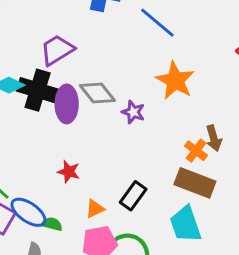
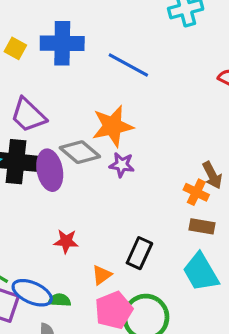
purple trapezoid: (57, 50) -> (28, 115), turned -93
orange star: (175, 81) -> (113, 126), moved, turned -30
brown rectangle: (195, 183) -> (202, 226), size x0.6

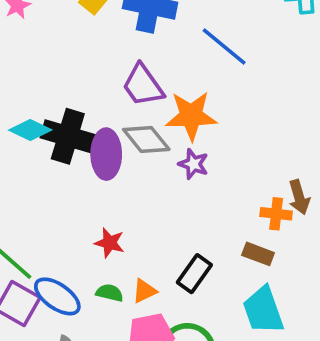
purple trapezoid: (28, 115) -> (143, 85), moved
orange cross: (196, 192) -> (276, 214), turned -30
brown rectangle: (202, 226) -> (258, 254), moved
green semicircle: (59, 300) -> (110, 293), moved

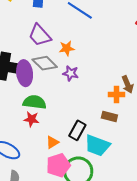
orange star: (191, 116) -> (67, 48), size x0.6
green semicircle: (110, 293) -> (34, 102), moved, size x1.6
cyan trapezoid: (263, 310) -> (97, 145), moved, turned -44

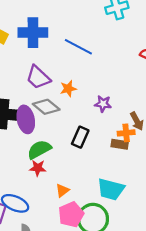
purple star: (71, 73) -> (103, 104), moved
green semicircle: (34, 102) -> (39, 149), turned -30
brown rectangle: (109, 116) -> (120, 144), moved
black rectangle: (77, 130) -> (80, 137), moved

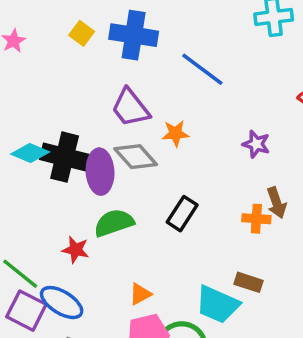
purple star: (103, 104) -> (256, 144), moved
brown rectangle: (120, 144) -> (249, 282), moved
red star: (38, 168) -> (76, 250), moved

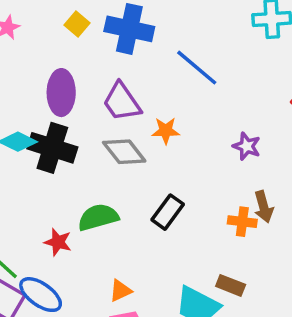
purple ellipse: (100, 172) -> (61, 93), moved

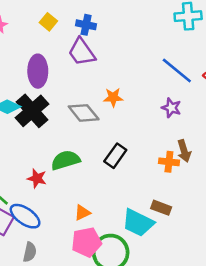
blue cross: (129, 29) -> (86, 25), size x0.6
blue line: (197, 68) -> (177, 70), moved
purple trapezoid: (122, 102) -> (82, 52), moved
black cross: (52, 148) -> (32, 111), turned 32

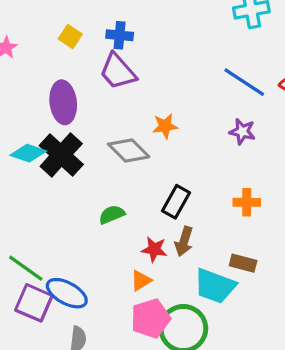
brown arrow: (184, 151) -> (184, 241), moved, turned 40
green semicircle: (66, 160) -> (112, 215), size x0.7
red star: (37, 178) -> (154, 249), moved

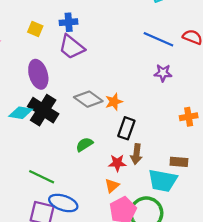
orange star: (165, 126) -> (114, 102), moved
orange cross: (247, 202) -> (189, 117), moved
green line: (26, 268) -> (42, 177), moved

